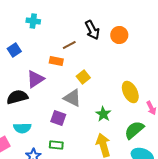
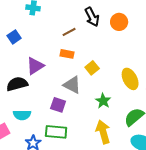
orange rectangle: (56, 61) -> (67, 54), moved
yellow square: (83, 77) -> (92, 68), moved
green rectangle: (56, 145) -> (56, 132), size x1.5

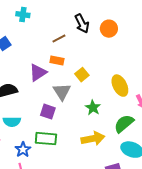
purple triangle: (35, 66) -> (38, 73), moved
gray triangle: (72, 85) -> (62, 92), turned 30
yellow arrow: (103, 132) -> (93, 139), turned 95

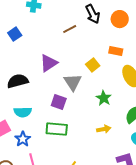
orange rectangle: (57, 61) -> (116, 51), moved
yellow arrow: (93, 139) -> (104, 129), size x0.6
blue star: (23, 150) -> (23, 139), moved

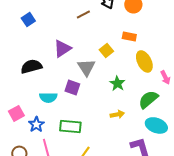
cyan semicircle: (23, 112) -> (48, 97), moved
green rectangle: (57, 129) -> (70, 126), moved

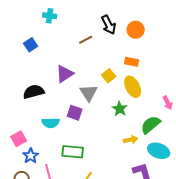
yellow ellipse: (144, 61) -> (133, 87), moved
yellow arrow: (117, 114) -> (131, 140), moved
blue star: (36, 124) -> (31, 156), moved

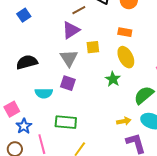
purple triangle: (65, 74) -> (71, 30), moved
yellow square: (109, 76) -> (93, 47), moved, turned 32
gray triangle: (89, 93) -> (69, 58), moved
yellow arrow: (131, 140) -> (124, 121), moved

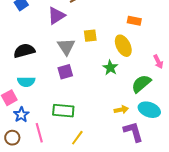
purple triangle: (71, 30) -> (56, 16), moved
orange rectangle: (125, 32) -> (134, 21), moved
purple square: (68, 83) -> (65, 72), turned -35
cyan semicircle: (44, 93) -> (26, 82), moved

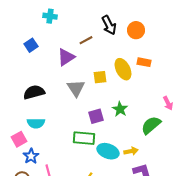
yellow ellipse: (123, 46) -> (123, 69), moved
purple square: (65, 72) -> (96, 116), moved
cyan ellipse: (149, 110) -> (108, 151), moved
green rectangle: (63, 111) -> (84, 138), moved

